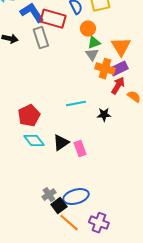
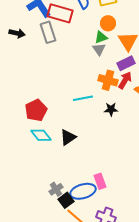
orange circle: (88, 29) -> (108, 23), moved
orange cross: (105, 69) -> (108, 80), moved
pink rectangle: (80, 149) -> (100, 181), moved

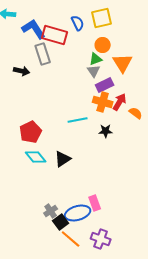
black arrow: (17, 33) -> (22, 71), moved
purple rectangle: (126, 63) -> (105, 85), moved

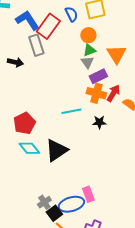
red rectangle: (55, 35) -> (48, 26), turned -70
orange circle: (103, 45) -> (88, 35), moved
black triangle: (63, 159) -> (56, 150), size x1.4

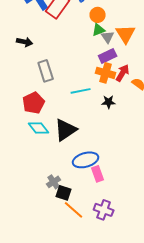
gray rectangle: (36, 45) -> (46, 71), moved
gray triangle: (87, 62) -> (108, 37), moved
blue ellipse: (71, 204) -> (86, 160), moved
black square: (54, 213) -> (64, 193), turned -35

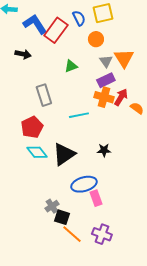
green triangle: (99, 30) -> (71, 66), moved
black arrow: (25, 42) -> (23, 54), moved
black star: (109, 102) -> (104, 150), moved

